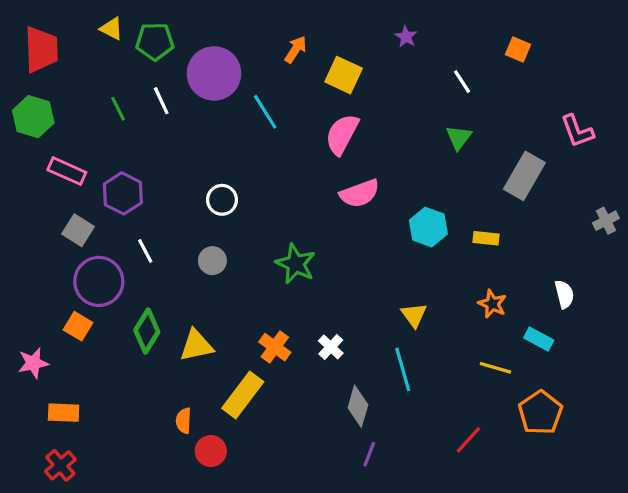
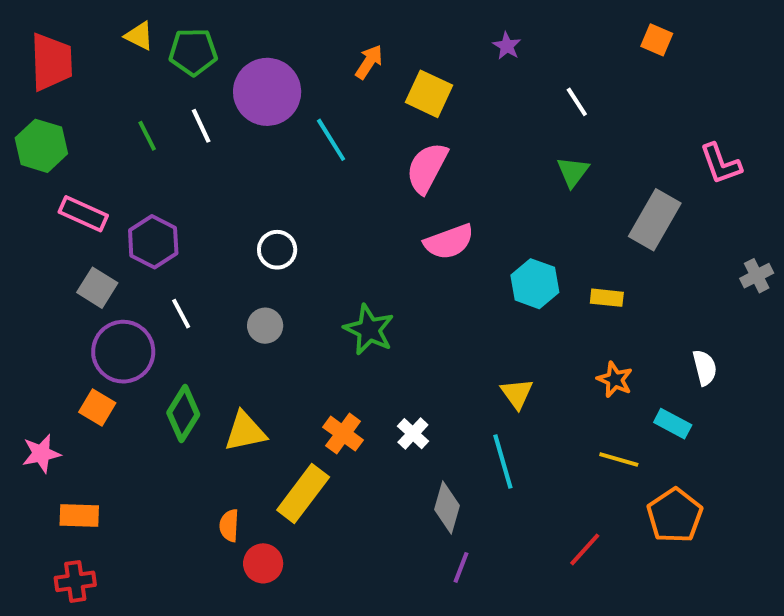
orange square: (518, 49) -> (657, 40), moved
red cross: (60, 465) -> (75, 581), turned 32

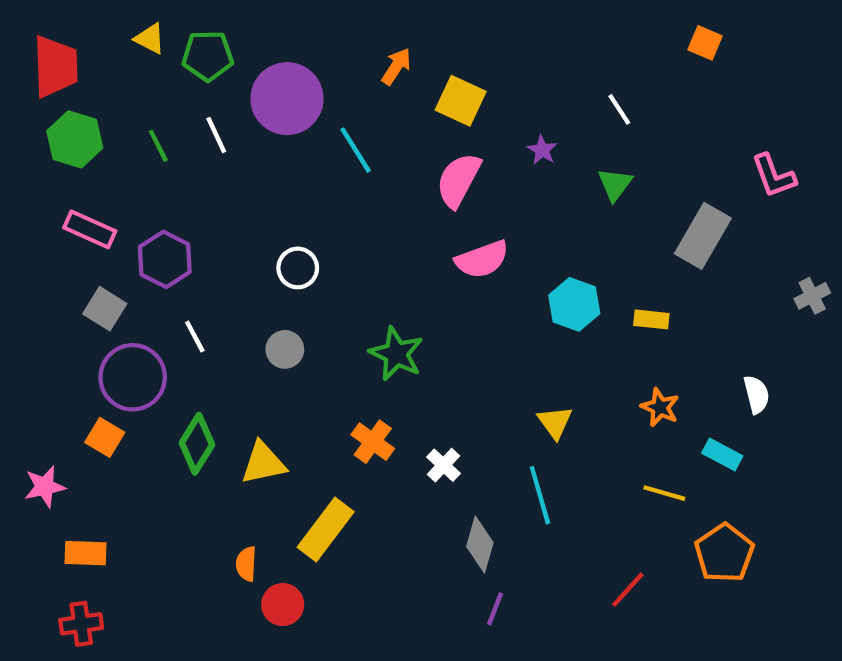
purple star: (507, 46) -> (542, 150), moved
green hexagon: (41, 146) -> (75, 139), moved
orange cross: (343, 434) -> (373, 442), moved

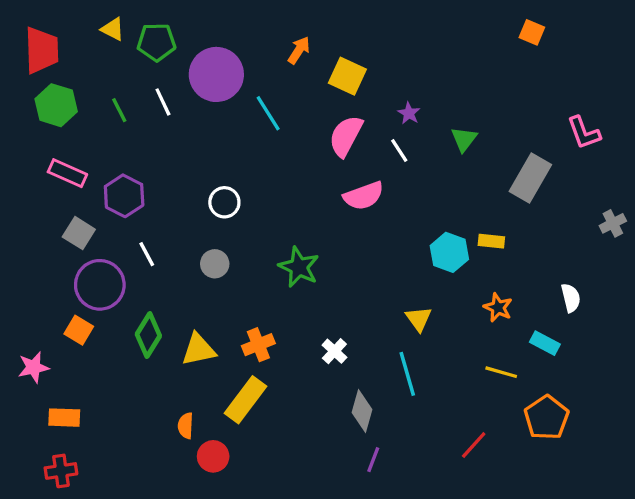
white line: (619, 109) -> (399, 151), moved
cyan hexagon: (574, 304) -> (449, 252), moved
orange cross: (373, 442) -> (258, 345), moved, turned 32

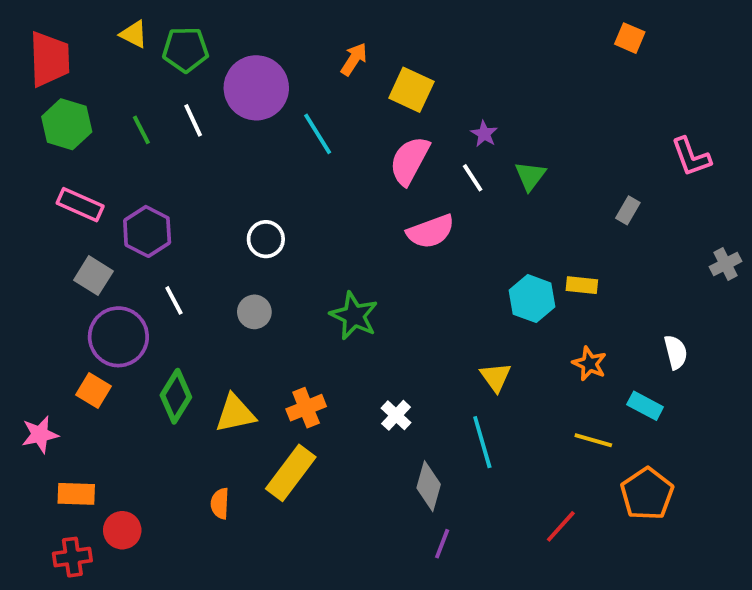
green triangle: (464, 139) -> (530, 176), moved
gray rectangle: (530, 178) -> (628, 210), size x0.5
red circle: (213, 456) -> (122, 530), moved

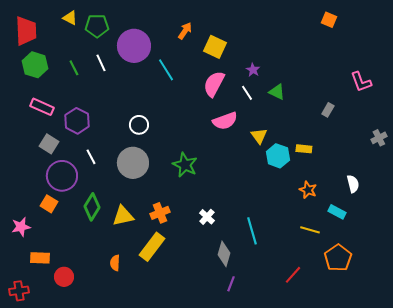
green triangle: (530, 176) -> (277, 92), turned -42
gray circle: (254, 312) -> (133, 163), size x1.8
yellow triangle: (496, 377) -> (259, 136), moved
red cross: (72, 557) -> (19, 291), moved

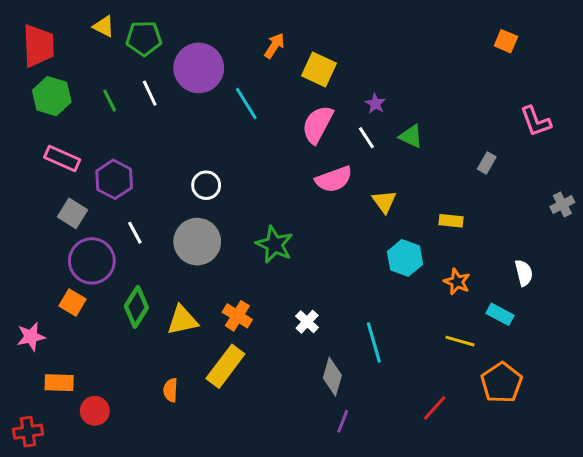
orange square: (329, 20) -> (506, 41), moved
cyan hexagon: (278, 156) -> (405, 258), moved
orange cross: (160, 213) -> (237, 316), turned -36

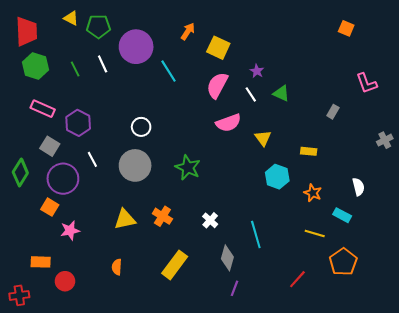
green diamond: (136, 307) -> (20, 173), moved
pink star: (31, 337) -> (70, 230), moved
yellow rectangle: (225, 366) -> (175, 265), moved

